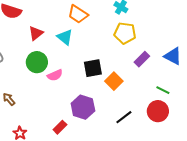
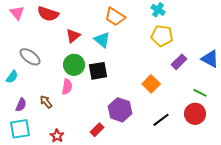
black square: (93, 68) -> (98, 71), moved
pink semicircle: (55, 75) -> (67, 87), moved, turned -56

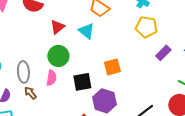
gray ellipse: (30, 57) -> (23, 72), moved, turned 50
black square: (98, 71) -> (82, 82), moved
orange square: (151, 84) -> (112, 67), moved, turned 30

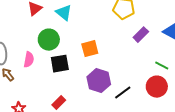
green circle: (58, 56) -> (49, 40), moved
purple hexagon: (104, 101) -> (99, 81), moved

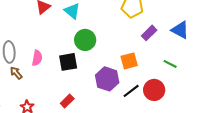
green circle: (49, 40) -> (85, 40), moved
orange square: (90, 49) -> (129, 61), moved
red circle: (157, 87) -> (154, 90), moved

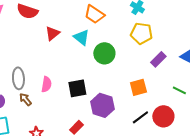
green circle: (85, 40) -> (104, 53), moved
purple hexagon: (107, 79) -> (102, 105), moved

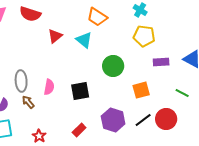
green circle: (104, 53) -> (113, 66), moved
purple rectangle: (158, 59) -> (161, 62), turned 42
purple hexagon: (102, 105) -> (113, 120), moved

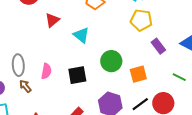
cyan triangle: (84, 40) -> (81, 35), moved
purple rectangle: (161, 62) -> (158, 46), turned 56
green circle: (113, 66) -> (111, 61), moved

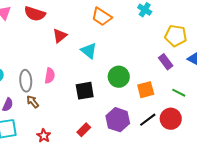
yellow pentagon: (141, 20) -> (176, 36), moved
pink semicircle: (46, 71) -> (50, 76), moved
green line: (179, 77) -> (179, 93), moved

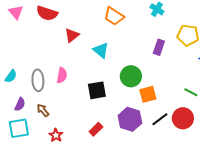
purple rectangle: (166, 62) -> (159, 47), moved, turned 56
orange square: (146, 90) -> (148, 94), moved
brown arrow: (33, 102) -> (43, 110), moved

